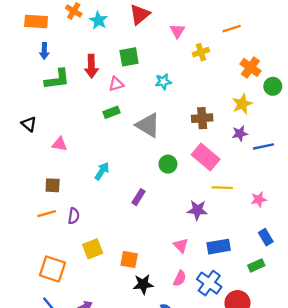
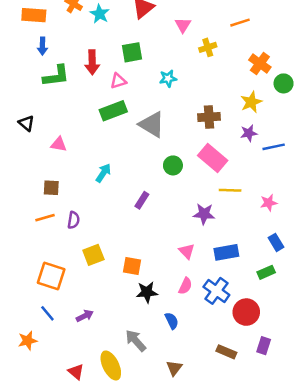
green rectangle: (111, 112) -> (113, 111), size x1.5

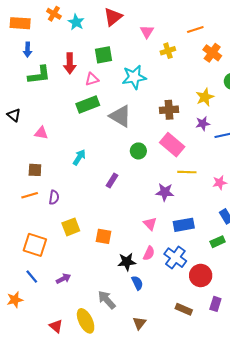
orange cross: (260, 64) -> (212, 53), moved
cyan star: (168, 78) -> (134, 77), size x1.6
black star: (147, 292) -> (127, 262), moved

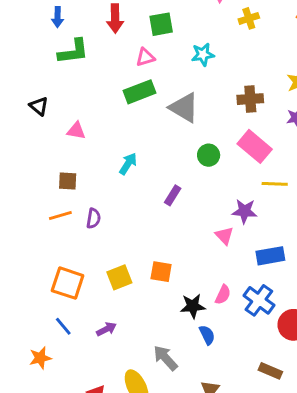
red arrow: (70, 63) -> (115, 18), moved
cyan star: (134, 77) -> (203, 54), size x0.7
pink triangle: (150, 224) -> (224, 236), moved
yellow square: (71, 227) -> (119, 277), moved

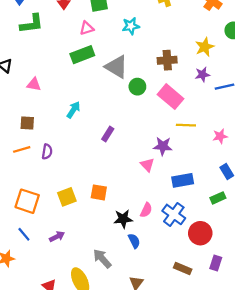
green circle: (209, 155) -> (137, 87), moved

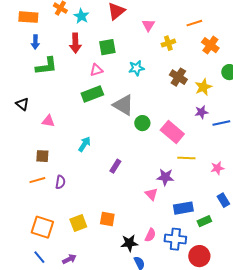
brown cross: (167, 60) -> (178, 77), moved, turned 36
green rectangle: (218, 198) -> (204, 221), moved
blue cross: (174, 214) -> (175, 239), turned -30

